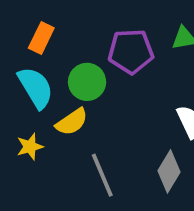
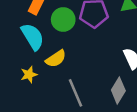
green circle: (87, 82) -> (63, 19), moved

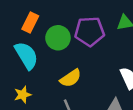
yellow semicircle: (56, 59) -> (71, 78), moved

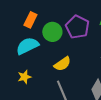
purple pentagon: (90, 31) -> (77, 27), turned 30
cyan semicircle: (26, 55) -> (27, 46), turned -85

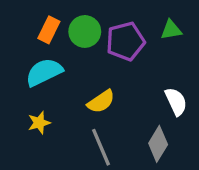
purple pentagon: (77, 27) -> (125, 41), turned 30
green circle: (52, 32) -> (85, 31), moved

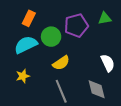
green circle: (85, 31) -> (51, 37), moved
gray diamond: (158, 144) -> (97, 89), turned -45

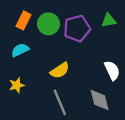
green circle: (51, 37) -> (48, 24), moved
cyan semicircle: (26, 45) -> (20, 50), size x0.7

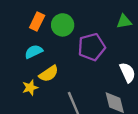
purple pentagon: (77, 28) -> (92, 47), moved
yellow semicircle: (60, 70) -> (49, 74), moved

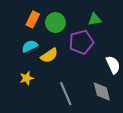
green triangle: (124, 21) -> (95, 19), moved
yellow semicircle: (49, 74) -> (49, 55), moved

